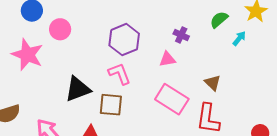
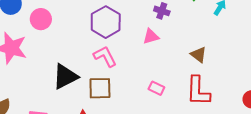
pink rectangle: (172, 99) -> (156, 88), moved, size x0.5

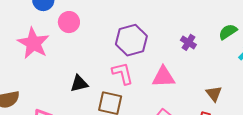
pink triangle: (151, 36) -> (163, 77), moved, size x1.4
black triangle: (65, 77) -> (79, 84), size x0.7

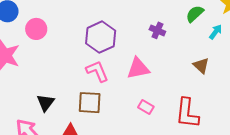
black triangle: (79, 84) -> (46, 103), moved, turned -30
brown triangle: (214, 94) -> (201, 66), moved

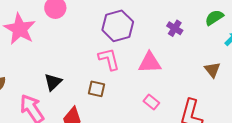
brown square: (90, 103) -> (97, 89), size x0.7

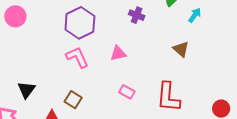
pink triangle: (150, 63) -> (118, 53), size x0.7
brown square: (97, 89) -> (73, 100), moved, turned 30

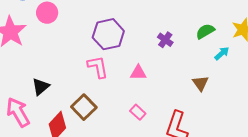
brown square: (73, 100) -> (84, 107), size x1.4

